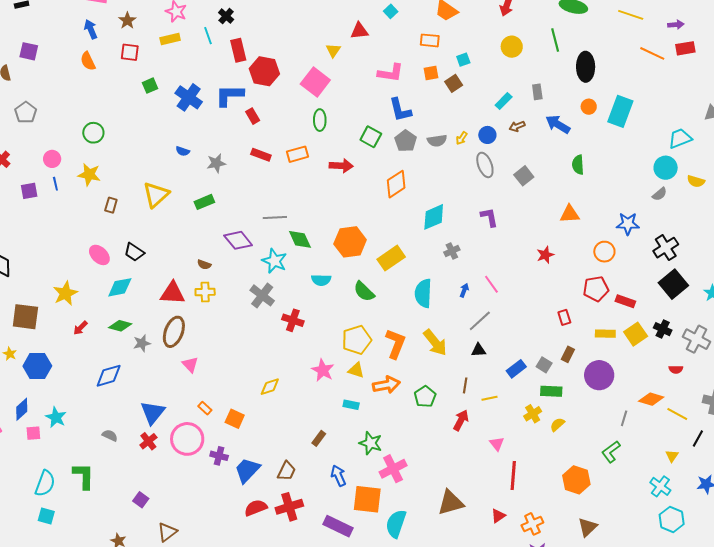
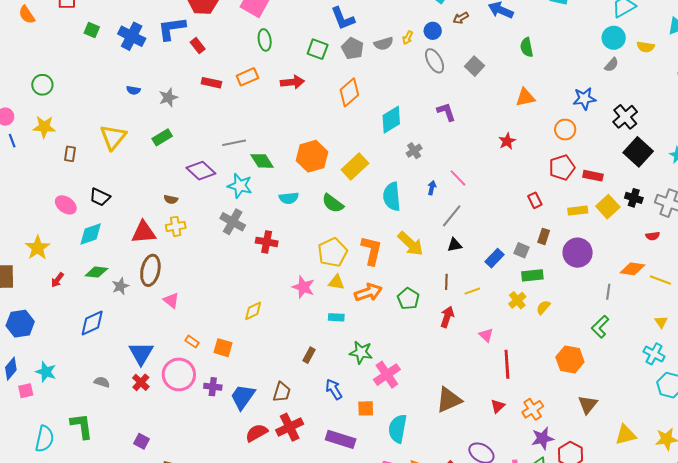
green square: (150, 86) -> (92, 30), turned -35
orange square: (367, 499) -> (366, 408), size x0.6

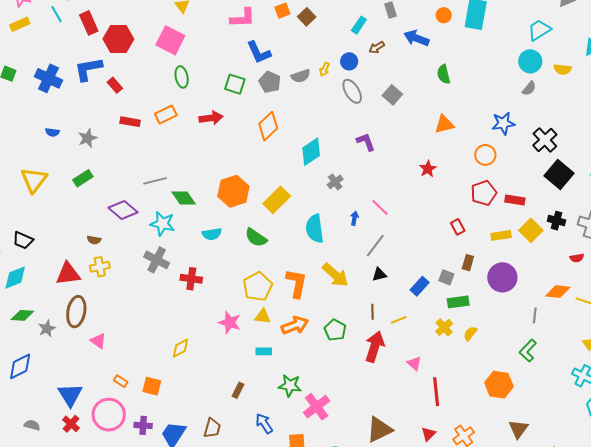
red arrow: (447, 317) -> (375, 347), size x1.4

